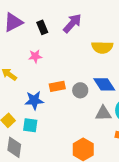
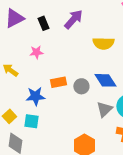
gray triangle: (103, 113) -> (104, 109), turned -42

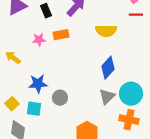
blue diamond: (105, 80) -> (108, 68), turned 75
orange rectangle: (58, 82) -> (61, 35), moved
gray circle: (81, 86) -> (60, 98), moved

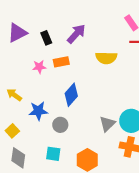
yellow arrow: (13, 58) -> (14, 95), moved
blue diamond: (108, 68) -> (71, 95), moved
cyan square: (34, 109) -> (53, 154), moved

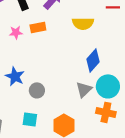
blue diamond: (71, 95) -> (93, 60), moved
blue star: (38, 111) -> (15, 76), turned 30

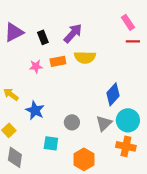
yellow semicircle: (83, 23) -> (85, 57), moved
gray circle: (37, 90) -> (72, 122), moved
cyan square: (30, 119) -> (51, 143), moved

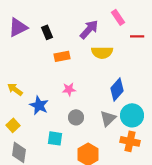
pink rectangle: (128, 22) -> (118, 17), moved
purple arrow: (73, 33) -> (89, 29), moved
yellow semicircle: (85, 57) -> (102, 52), moved
pink star: (36, 66) -> (69, 89), moved

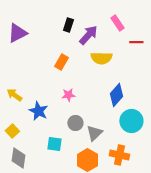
black rectangle: (47, 32) -> (68, 25), moved, turned 40
orange rectangle: (62, 56) -> (61, 62), turned -49
gray triangle: (108, 118) -> (94, 133), moved
orange cross: (130, 141) -> (119, 155), moved

